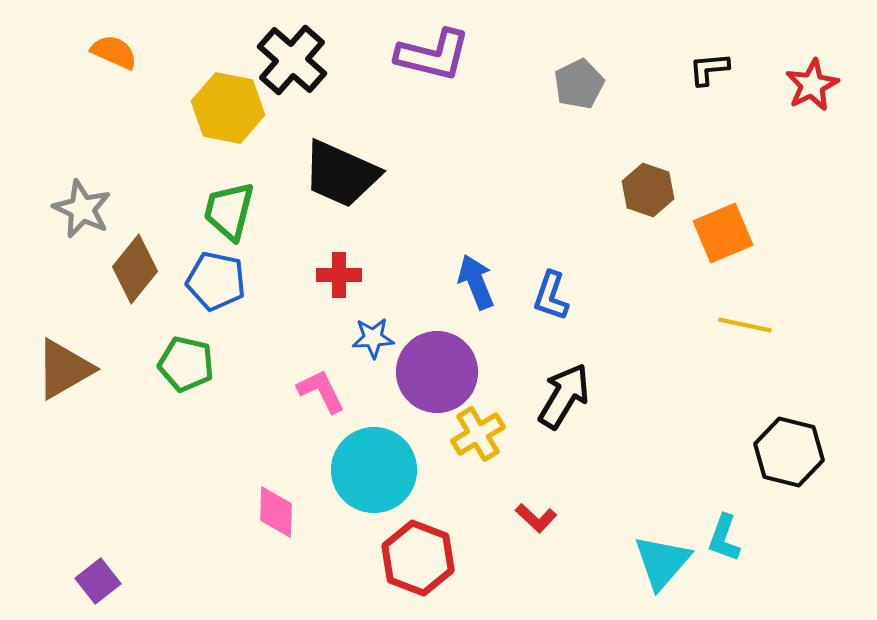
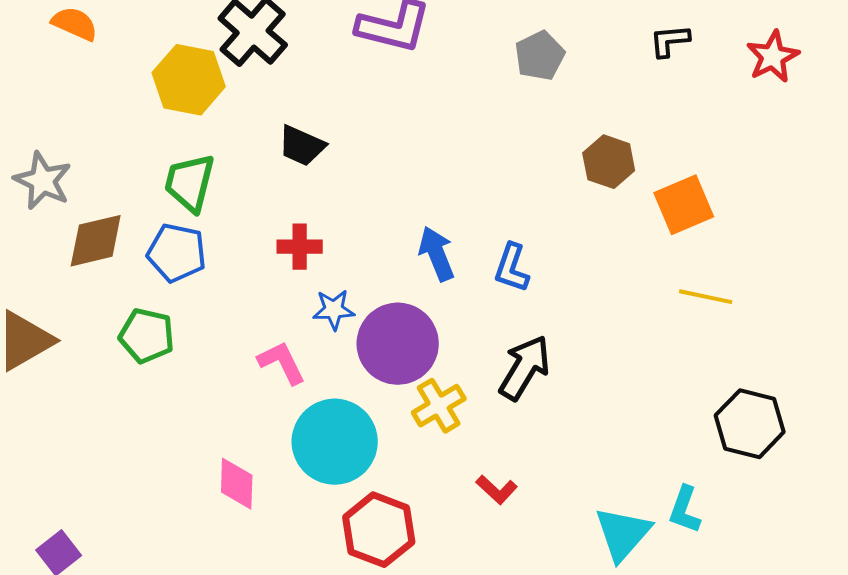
black trapezoid: (341, 174) -> (302, 146), size x0.6
brown diamond: (135, 269) -> (96, 241), turned 38

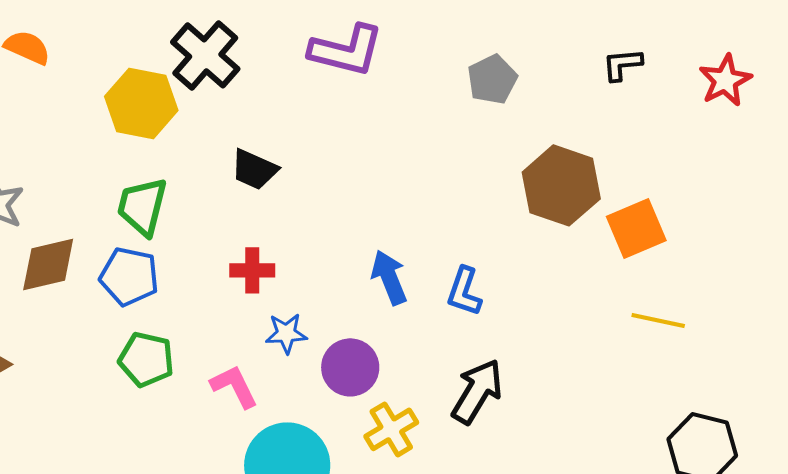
brown hexagon: (609, 162) -> (561, 185), size x1.5
green pentagon: (147, 336) -> (146, 359), moved
purple circle: (398, 344) -> (350, 367), size x0.7

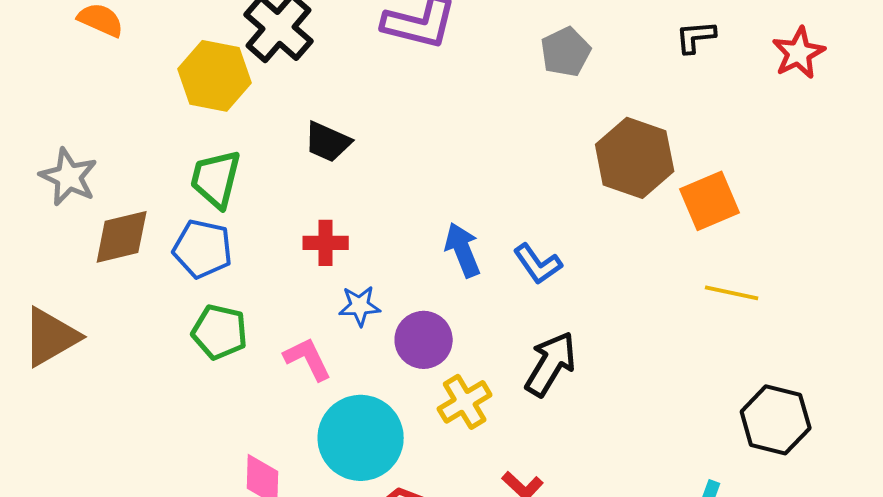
blue L-shape: (464, 291) -> (538, 264), turned -54

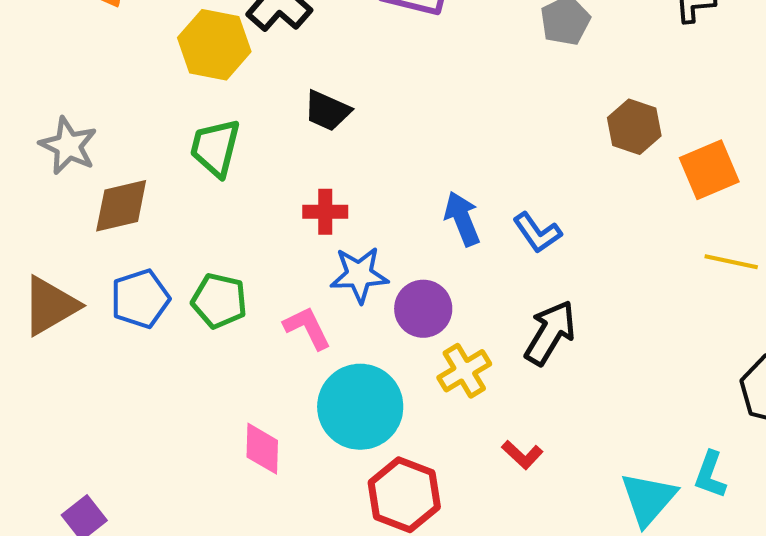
brown hexagon: (635, 158) -> (634, 127), size x0.7
blue pentagon: (203, 249) -> (140, 299), moved, turned -30
blue star: (360, 306) -> (359, 275), size x1.4

